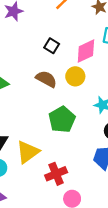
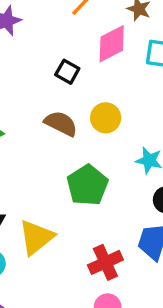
pink diamond: (86, 51) -> (112, 44), moved
red cross: (56, 174) -> (105, 262), moved

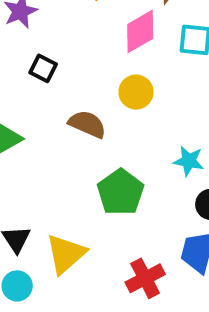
black square: (67, 72) -> (43, 68), moved
yellow circle: (106, 118) -> (136, 92), moved

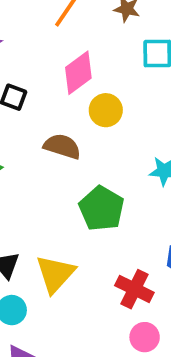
pink diamond: (140, 31) -> (78, 73), moved
red cross: (145, 278) -> (134, 289), turned -30

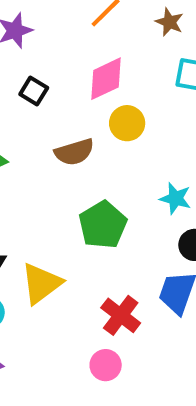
brown semicircle: (62, 146) -> (74, 152), turned 135
pink circle: (145, 337) -> (106, 365), moved

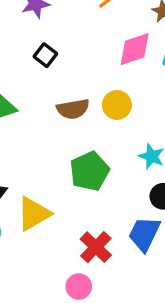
pink diamond: (106, 79) -> (135, 49), moved
yellow circle: (127, 123) -> (117, 105), moved

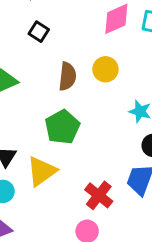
brown semicircle: (73, 109) -> (67, 76), turned -68
green pentagon: (90, 171) -> (62, 127), moved

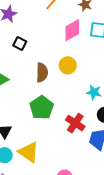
yellow triangle: (42, 171) -> (28, 152), moved, turned -45
red cross: (99, 195) -> (75, 123), moved

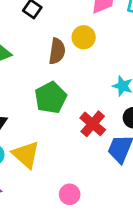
yellow circle: (68, 65) -> (84, 37), moved

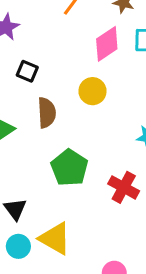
brown semicircle: (57, 51) -> (47, 113), moved

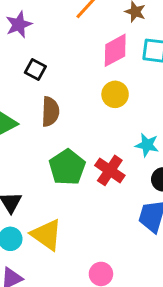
yellow circle: (93, 91) -> (115, 94), moved
red cross: (124, 187) -> (110, 170), moved

